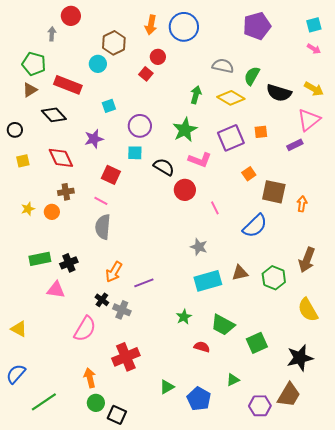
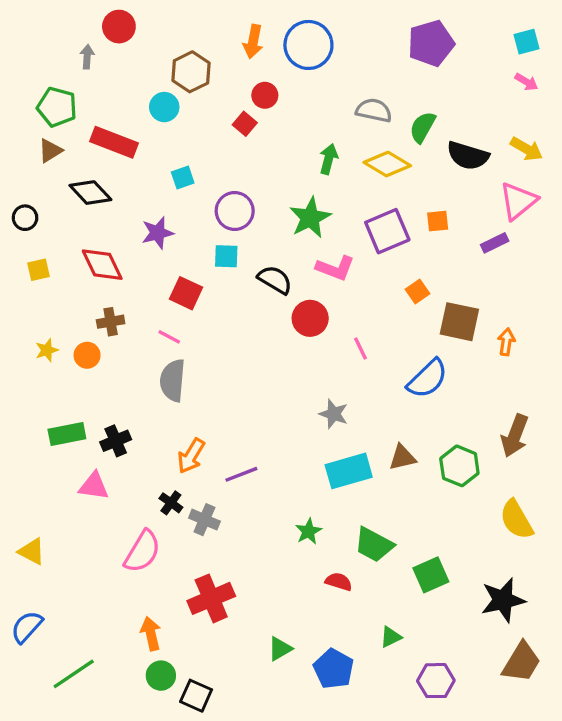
brown trapezoid: (289, 395) -> (521, 662), moved

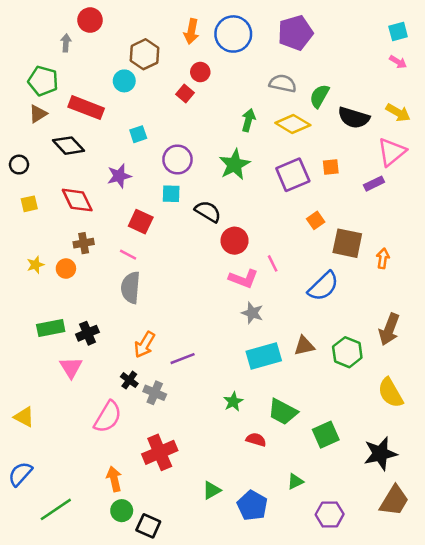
purple pentagon: (431, 43) -> (295, 33), moved
pink L-shape: (335, 268) -> (243, 279), moved
pink triangle: (94, 486) -> (71, 367), turned 50

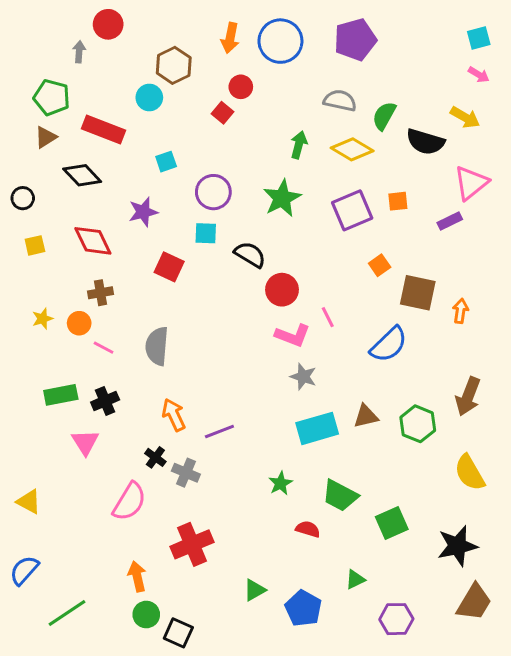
yellow arrow: (398, 113) -> (465, 117), moved
pink line: (128, 255) -> (104, 348), moved
orange arrow: (145, 345) -> (174, 415), turned 124

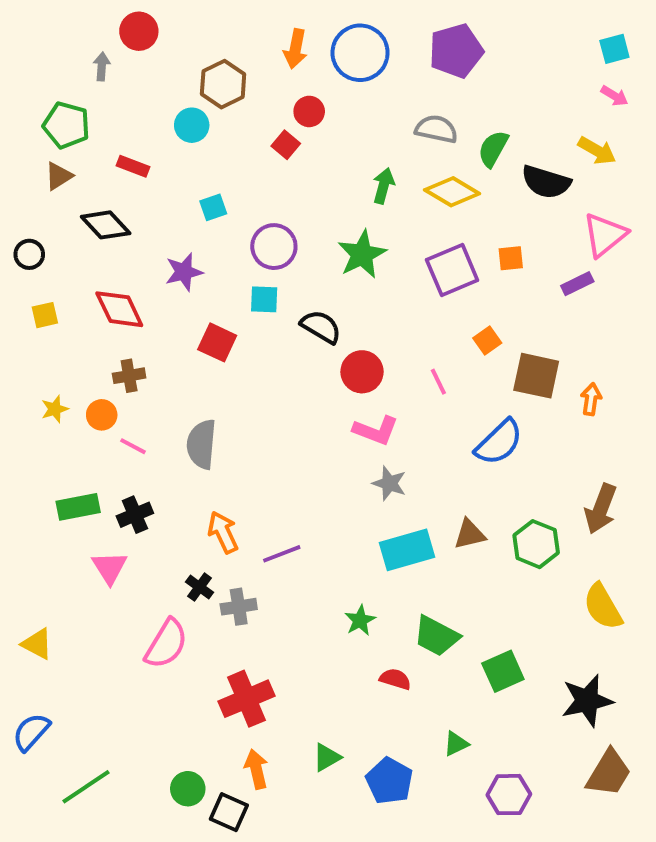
red rectangle: (104, 130) -> (133, 166), size x0.6
pink line: (328, 317) -> (438, 382), moved
gray cross: (186, 473) -> (239, 607), turned -32
orange arrow: (137, 576) -> (256, 769), moved

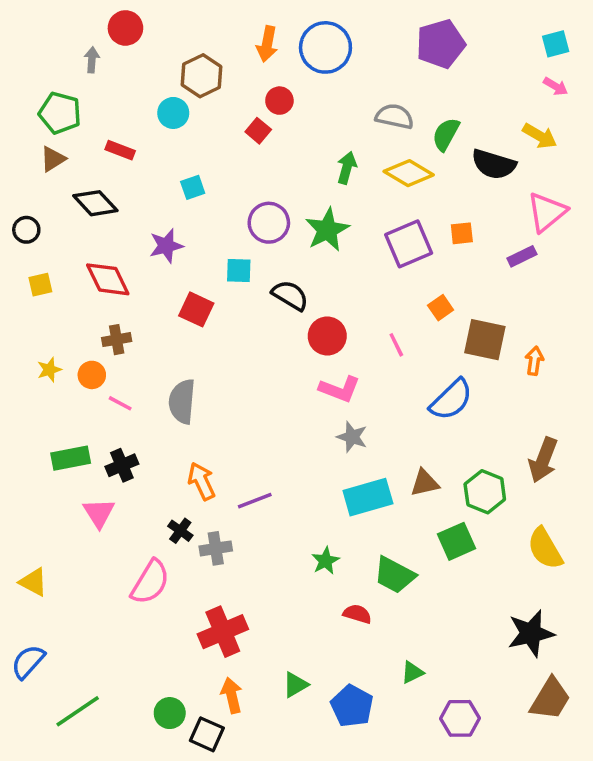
purple pentagon: (456, 51) -> (441, 44), moved
purple circle: (274, 247) -> (269, 223), moved
green square: (503, 671) -> (456, 541), moved

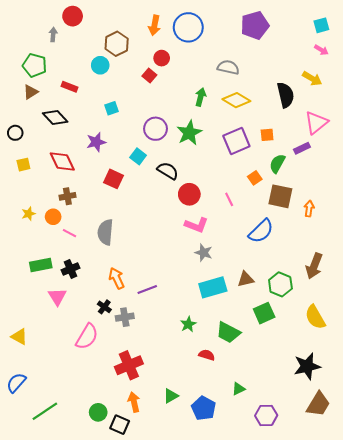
green semicircle: (446, 134) -> (277, 164), moved
black semicircle: (494, 164) -> (286, 95), turned -120
cyan square: (239, 270) -> (138, 156), turned 35

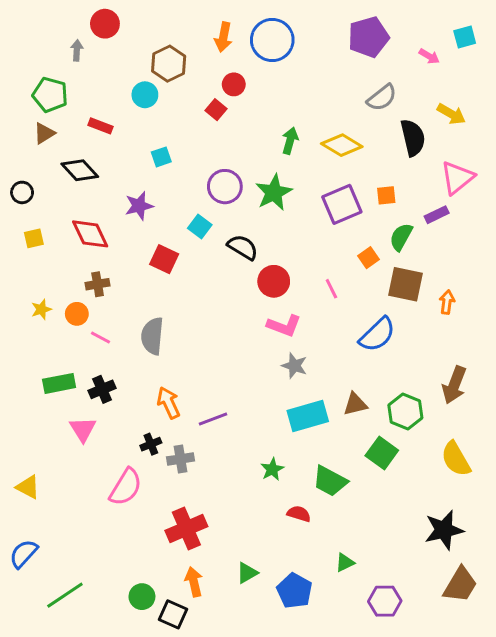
pink arrow: (321, 50) -> (429, 56), moved
gray semicircle: (228, 67) -> (382, 98), moved, turned 130
black cross: (104, 307) -> (151, 444), turned 32
green square: (264, 313) -> (382, 453), turned -30

